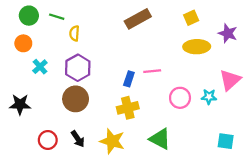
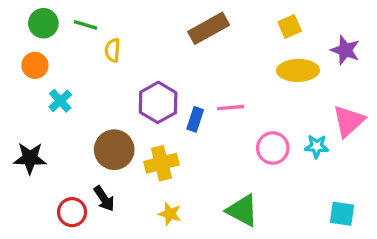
purple hexagon: (78, 68) -> (158, 102), moved
yellow cross: (128, 108) -> (161, 163), moved
black arrow: (78, 139) -> (104, 199), moved
yellow star: (112, 141) -> (170, 214), size x0.6

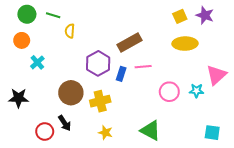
brown rectangle: (209, 28) -> (130, 42), moved
purple star: (345, 50) -> (205, 15), moved

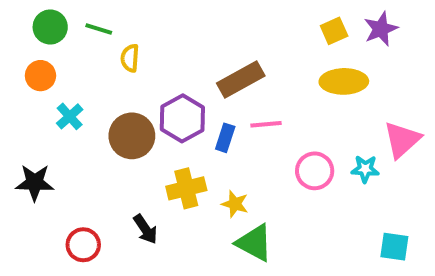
purple star: (205, 15) -> (381, 29), turned 30
brown circle: (71, 93) -> (132, 136), moved
black arrow: (65, 123) -> (145, 229), moved
green triangle: (150, 130) -> (254, 243), moved
yellow star: (105, 133) -> (235, 204), moved

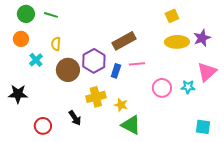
purple star: (381, 29) -> (202, 38), moved
yellow semicircle: (130, 58) -> (56, 44), moved

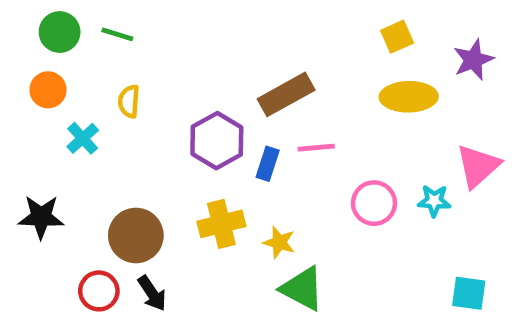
purple star: (202, 38) -> (473, 60), moved
brown circle: (68, 70) -> (136, 235), moved
black arrow: (75, 118) -> (152, 293), moved

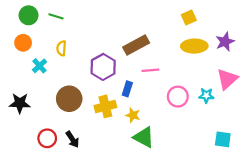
purple star: (473, 60) -> (225, 42), moved
blue rectangle: (268, 164) -> (127, 89), moved
brown circle: (136, 235) -> (69, 99), moved

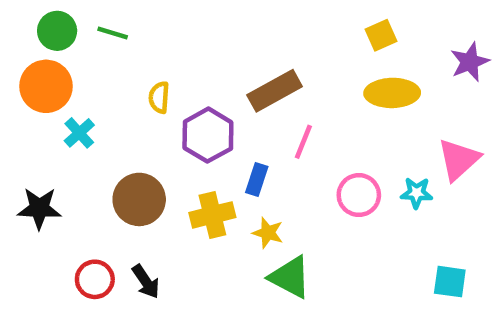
purple star: (225, 42) -> (470, 62), moved
orange circle: (23, 43) -> (46, 86), size x1.5
yellow semicircle: (61, 48) -> (159, 97), moved
pink line: (150, 70) -> (303, 142), turned -63

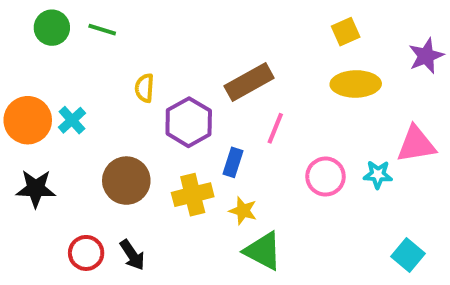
orange circle: (46, 86) -> (28, 120), moved
pink triangle: (459, 160) -> (416, 144), turned 33
cyan square: (450, 282) -> (408, 255), turned 32

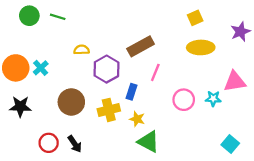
yellow semicircle: (144, 88) -> (82, 50), turned 84

